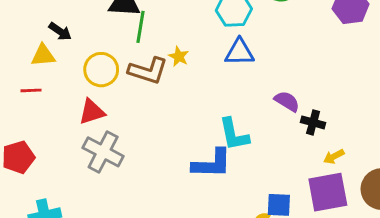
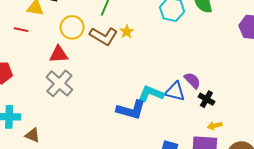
blue triangle: (240, 52) -> (175, 91), moved
cyan L-shape: (234, 134) -> (151, 94), turned 110

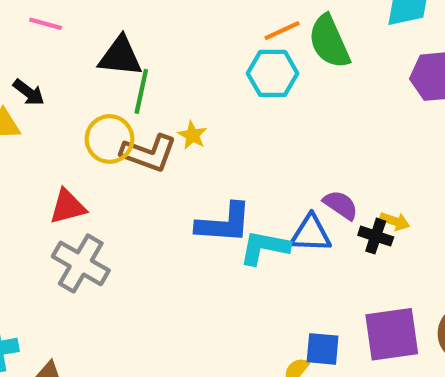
yellow circle: (72, 27) -> (109, 139), moved
blue L-shape: (131, 110) -> (224, 223), moved
yellow arrow: (215, 126) -> (395, 221), moved, turned -136

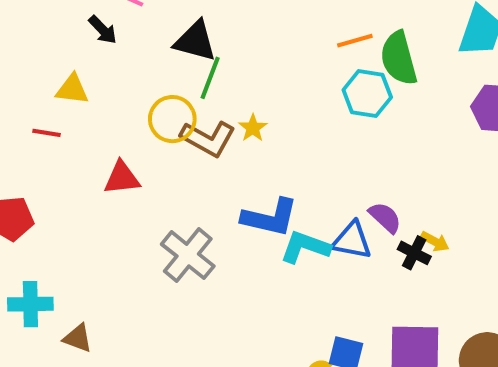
cyan hexagon: (273, 73) -> (367, 94), moved
black arrow: (29, 92) -> (103, 30), moved
gray cross: (81, 263) -> (188, 255), moved

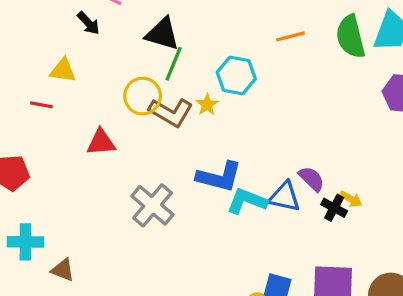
green semicircle: (399, 58) -> (351, 37), moved
cyan hexagon: (367, 94) -> (236, 75), moved

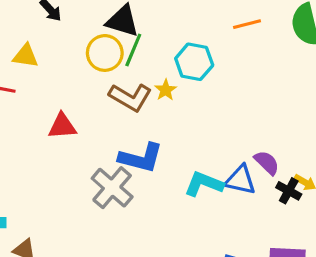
yellow circle: (143, 96) -> (105, 53), moved
blue L-shape: (219, 177) -> (141, 158), moved

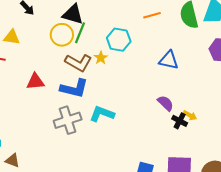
blue L-shape: (141, 158) -> (74, 88), moved
blue triangle: (240, 180) -> (169, 60), moved
cyan L-shape: (204, 184) -> (102, 114), moved
gray cross: (112, 188) -> (68, 120), turned 32

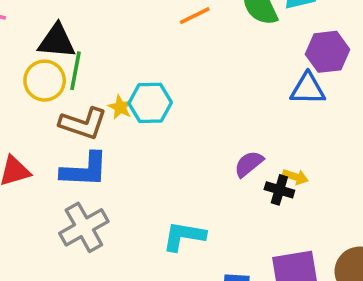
cyan hexagon: (119, 40) -> (150, 103), moved
blue triangle: (169, 60) -> (308, 89), moved
purple semicircle: (166, 103) -> (249, 164), turned -72
cyan L-shape: (102, 114) -> (184, 236), moved

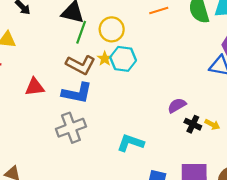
yellow circle: (45, 81) -> (112, 29), moved
yellow arrow: (295, 177) -> (212, 124), moved

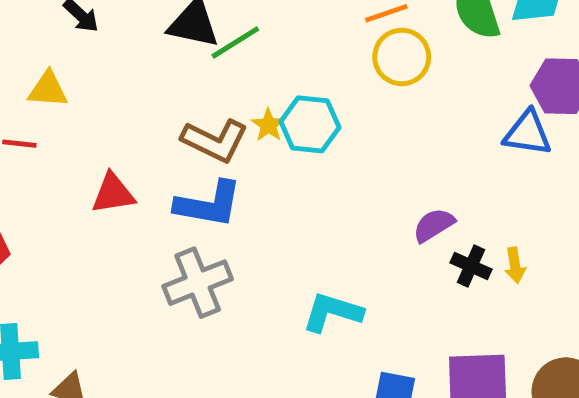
yellow circle: (112, 29) -> (402, 57), moved
green line: (81, 32) -> (235, 42), moved, turned 40
yellow arrow: (212, 124) -> (515, 265), turned 56

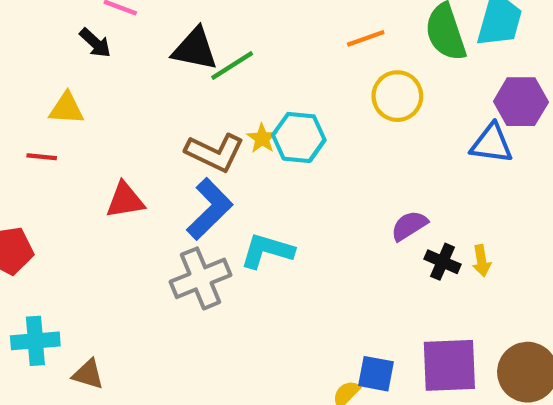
yellow circle: (402, 57) -> (397, 96), moved
blue L-shape: (209, 204) -> (210, 209), turned -54
cyan L-shape: (332, 312) -> (267, 251), moved

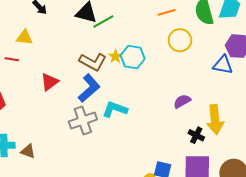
red triangle: (125, 200) -> (50, 82), turned -30
yellow arrow: (481, 261) -> (215, 120), size x2.0
black cross: (443, 262) -> (196, 135), moved
brown triangle: (88, 374) -> (28, 151), moved

